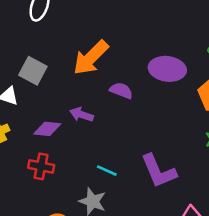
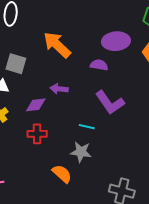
orange arrow: (91, 58) -> (57, 45), turned 100
purple semicircle: (121, 91) -> (99, 65), moved
purple L-shape: (159, 171) -> (110, 103), moved

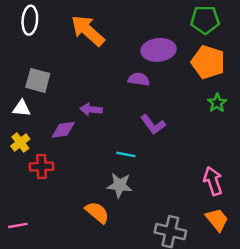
orange arrow: (57, 45) -> (88, 31), moved
purple L-shape: (110, 103) -> (153, 125), size x0.7
red cross: (37, 134) -> (42, 167), moved

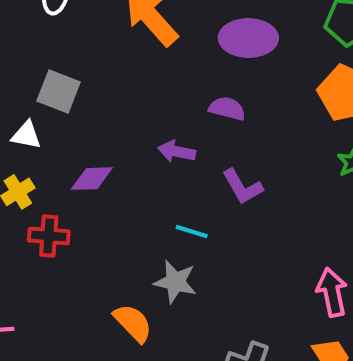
purple ellipse: (159, 50) -> (248, 38), moved
purple arrow: (91, 109) -> (177, 151), moved

